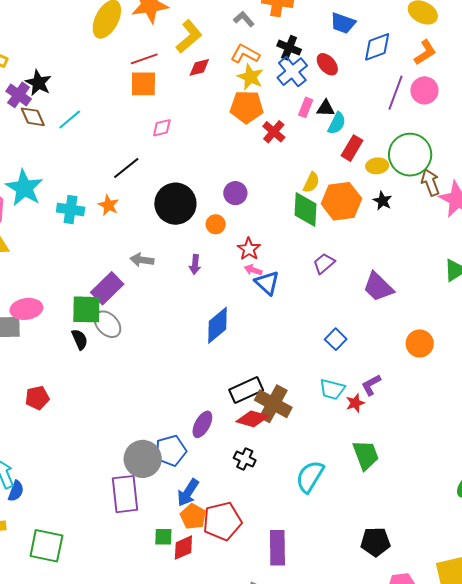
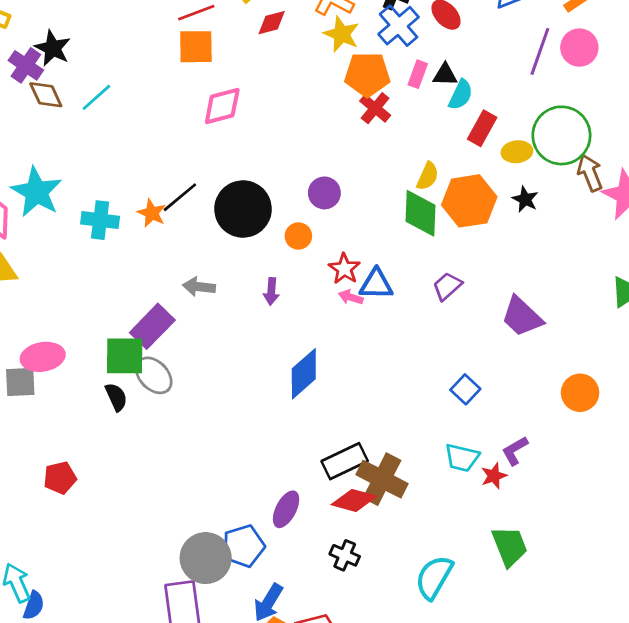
orange pentagon: (247, 107) -> (367, 74), moved
pink diamond: (162, 128) -> (222, 106), size x1.5
black line: (126, 168) -> (180, 197), moved
blue triangle: (267, 283) -> (376, 284), moved, turned -40

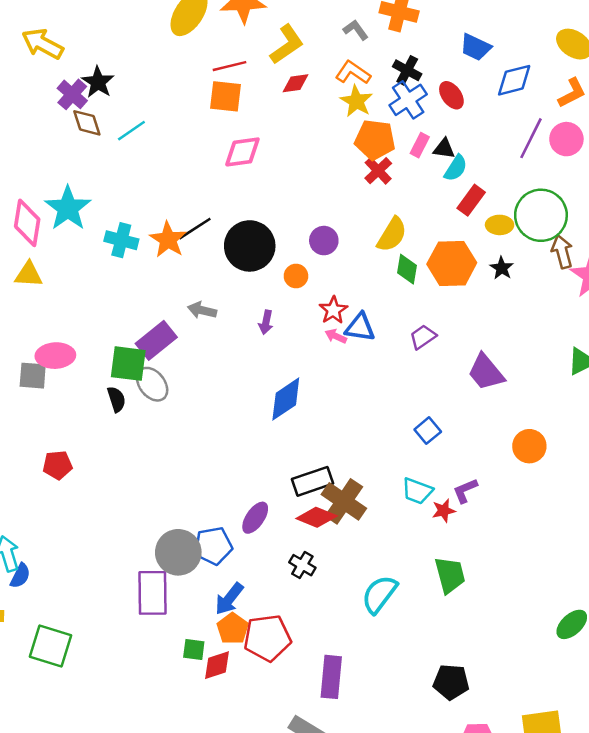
yellow semicircle: (428, 176) -> (392, 235), moved, size x1.4
orange star: (152, 213) -> (168, 240), size x1.4
green diamond: (421, 213) -> (407, 269), size x0.7

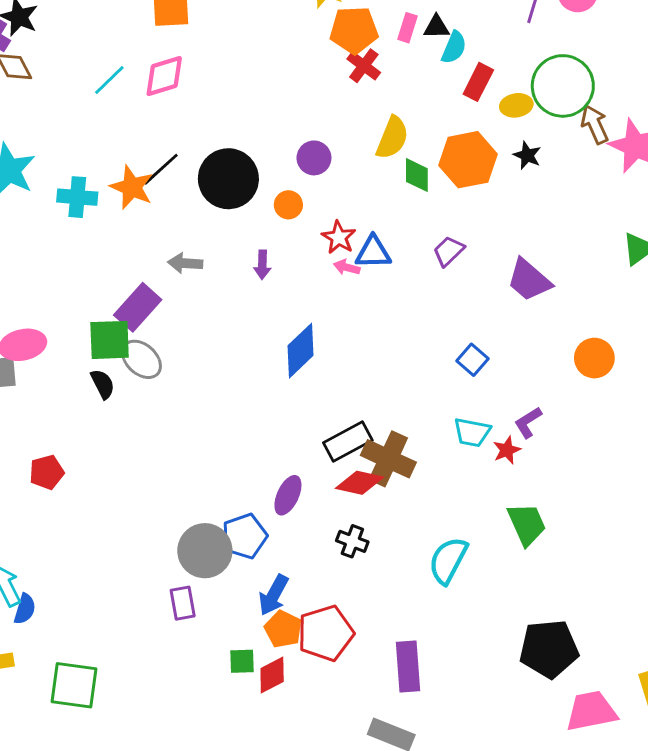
cyan line: (131, 131) -> (109, 80), moved
pink diamond: (242, 152) -> (164, 76), moved
purple rectangle: (152, 593) -> (183, 603), size x0.6
black pentagon: (451, 682) -> (549, 649), size x1.4

